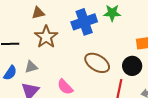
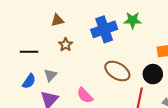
brown star: (46, 37) -> (66, 45), size x0.6
gray triangle: (31, 67) -> (50, 75), turned -32

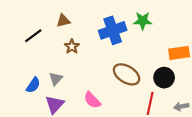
black line: (29, 52) -> (33, 36), moved, turned -36

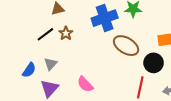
black line: (33, 36) -> (45, 34), moved
brown ellipse: (127, 74) -> (126, 46), moved

